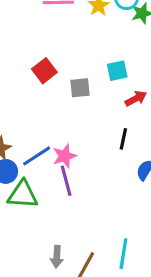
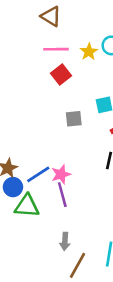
red square: (44, 71) -> (61, 75), moved
gray arrow: (57, 257) -> (65, 241), moved

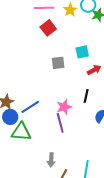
pink star: (61, 174) -> (64, 107), moved
purple line: (62, 195) -> (60, 123), moved

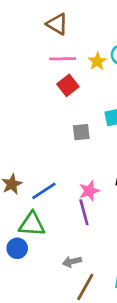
blue circle: (10, 117) -> (17, 248), moved
gray arrow: (51, 160) -> (72, 262), turned 72

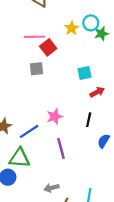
pink line: (63, 59) -> (34, 37), moved
gray square: (81, 132) -> (37, 69), moved
pink star: (89, 191) -> (55, 117), moved

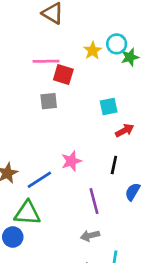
red square: (48, 47) -> (63, 75), turned -35
purple line: (61, 148) -> (94, 201), moved
gray arrow: (51, 188) -> (90, 236), moved

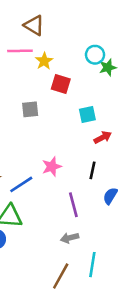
yellow star: (93, 51) -> (44, 61), moved
pink line: (46, 61) -> (20, 51), moved
red square: (63, 75) -> (61, 84), moved

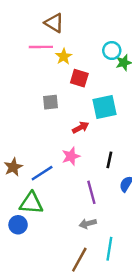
cyan square: (87, 114) -> (105, 107), size x1.5
red arrow: (103, 137) -> (81, 127), moved

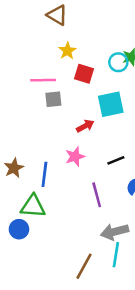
pink line: (41, 47) -> (43, 80), moved
cyan circle: (112, 51) -> (118, 62), moved
black line: (109, 160) -> (116, 160), turned 56
blue line: (42, 173) -> (44, 174), turned -50
gray arrow: (88, 224) -> (115, 232), moved, size x1.5

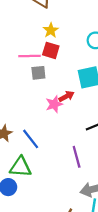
red square: (84, 74) -> (51, 50), moved
pink star: (75, 157) -> (54, 104), moved
blue line: (44, 174) -> (31, 139), turned -45

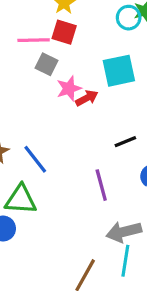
gray square: (38, 73) -> (46, 64), turned 32
pink star: (54, 104) -> (69, 88), moved

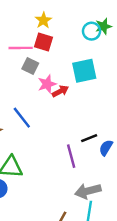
black line: (125, 142) -> (89, 138), moved
blue line: (35, 159) -> (22, 118), moved

